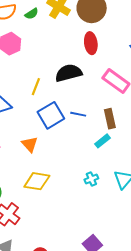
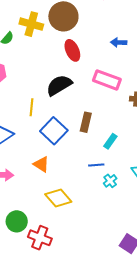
blue line: (78, 114) -> (96, 165), moved
brown rectangle: (110, 119) -> (86, 122), moved, turned 42
yellow diamond: (37, 181) -> (58, 198), turned 56

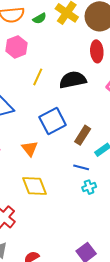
yellow line: (31, 107) -> (38, 77), moved
brown rectangle: (86, 122) -> (83, 135), moved

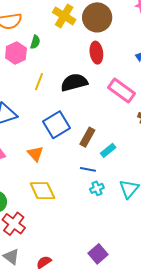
green semicircle: (40, 18) -> (35, 42), moved, turned -40

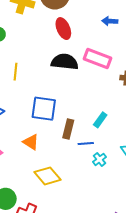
black semicircle: (74, 82) -> (65, 62), moved, turned 36
blue square: (57, 125) -> (44, 109), turned -36
brown rectangle: (87, 137) -> (68, 129), moved

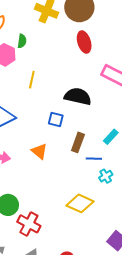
black semicircle: (65, 62) -> (78, 96), moved
blue square: (44, 109) -> (56, 119), size x0.6
yellow diamond: (47, 176) -> (80, 203), moved, turned -32

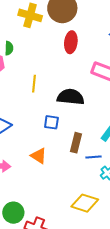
red ellipse: (84, 42) -> (71, 42), turned 30
yellow line: (32, 80) -> (34, 84), moved

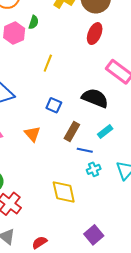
black semicircle: (71, 97) -> (95, 98), moved
yellow diamond: (85, 203) -> (64, 192), turned 44

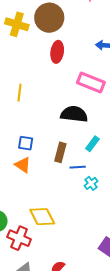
blue square: (54, 105) -> (26, 143), moved
yellow diamond: (64, 192) -> (42, 217), moved

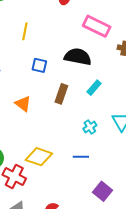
blue square: (26, 143) -> (39, 65), moved
blue line: (78, 167) -> (81, 157), moved
yellow diamond: (42, 217) -> (39, 157), turned -48

